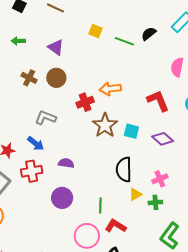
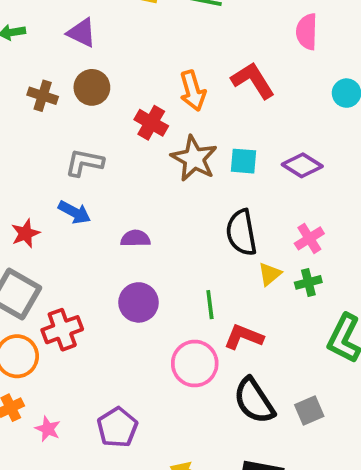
orange arrow: (110, 89) -> (193, 91), turned -90
red L-shape: (158, 101) -> (253, 80), moved
red cross: (85, 102) -> (151, 123), turned -30
red cross: (32, 171) -> (62, 330), moved

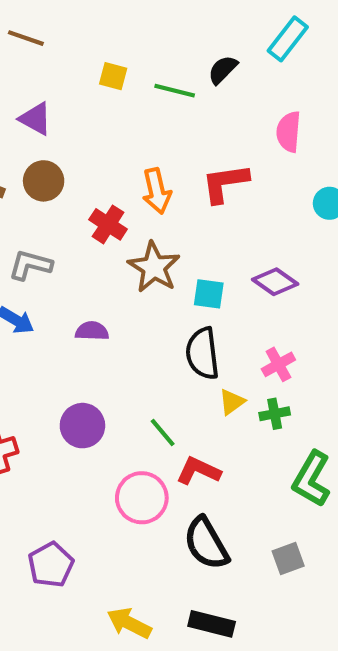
red L-shape: (253, 80) -> (225, 183), turned -69
cyan square: (244, 161) -> (209, 294), moved
purple semicircle: (135, 238) -> (92, 331), moved
green line: (210, 305) -> (163, 432), turned -36
gray square: (309, 411) -> (288, 559), moved

